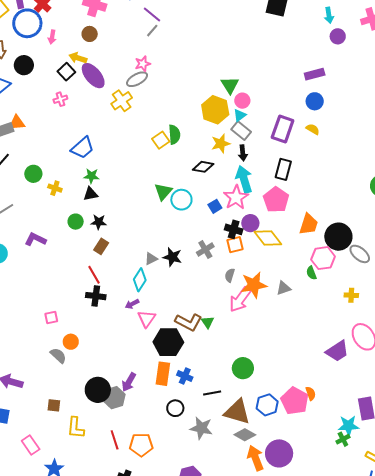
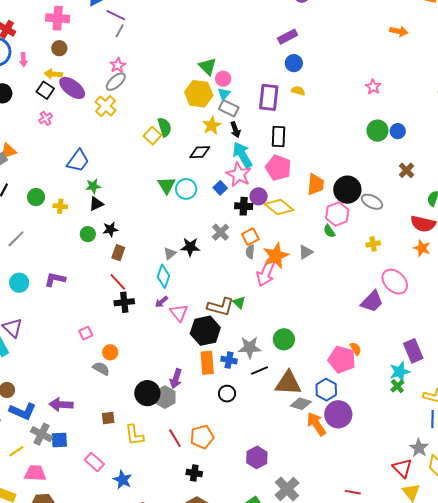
purple L-shape: (35, 239) -> (55, 279), moved
orange square: (235, 245) -> (250, 237), moved
blue hexagon: (267, 405) -> (326, 390), moved
gray star: (201, 428) -> (250, 347), moved

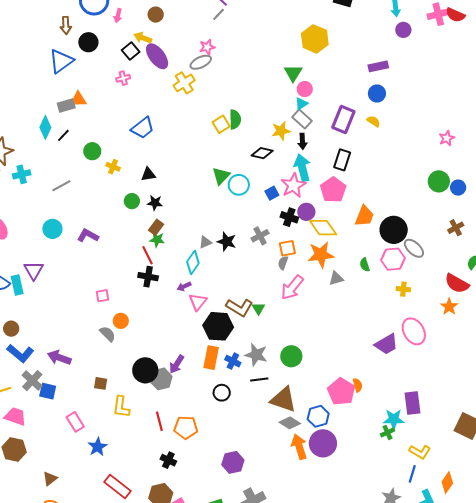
yellow hexagon: (199, 94) -> (315, 39), moved
green star: (93, 186) -> (157, 240), moved
pink hexagon: (337, 214) -> (393, 259), moved
orange star: (276, 256) -> (321, 255), moved

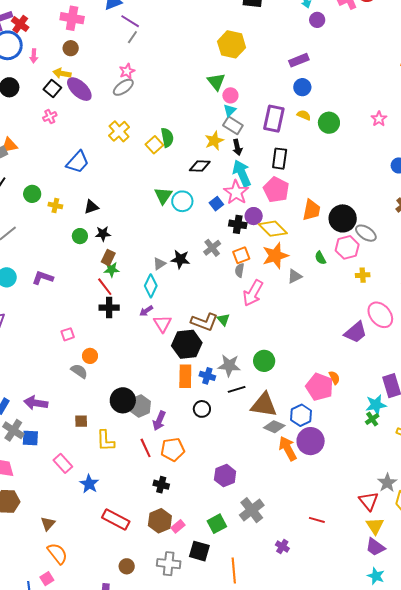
yellow cross: (184, 83) -> (119, 131), moved
green circle: (439, 181) -> (329, 123), moved
purple arrow: (177, 364) -> (159, 421), moved

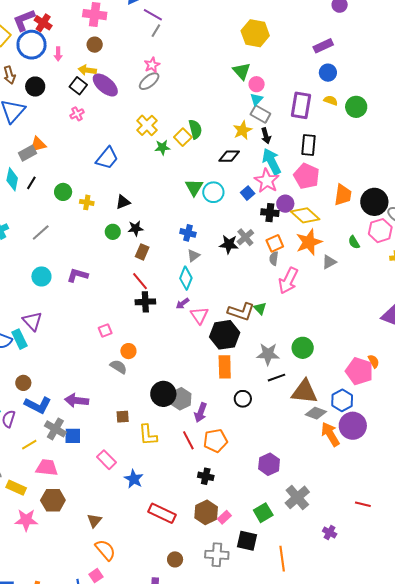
black star: (180, 259) -> (229, 244), moved
green star: (111, 270) -> (162, 147), moved
blue cross: (207, 376) -> (188, 233), moved

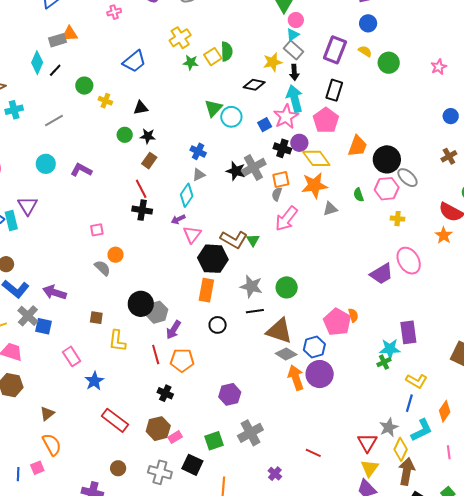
gray cross: (245, 237) -> (253, 167), size x1.4

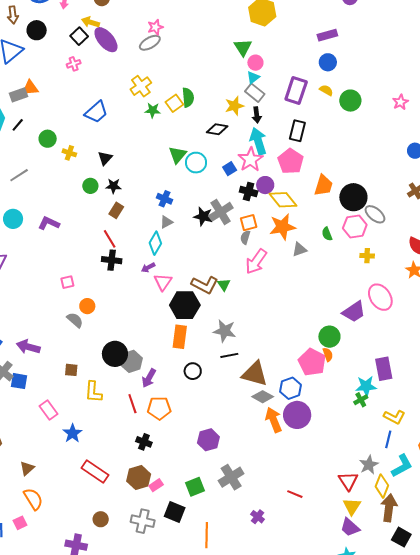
black triangle: (141, 108) -> (105, 158), turned -35
green circle: (287, 287) -> (329, 337), moved

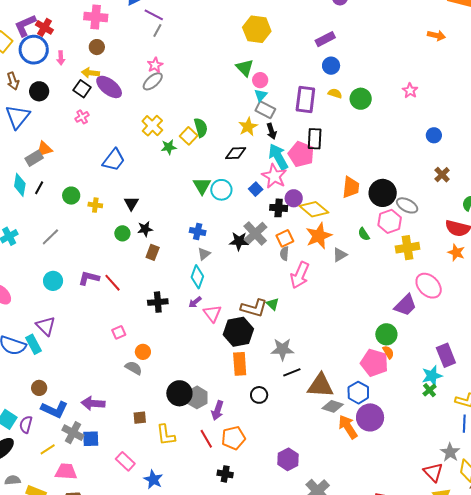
pink pentagon: (291, 161) -> (301, 154), moved
red line: (110, 239) -> (113, 283), moved
yellow cross: (367, 256) -> (407, 248), size x1.6

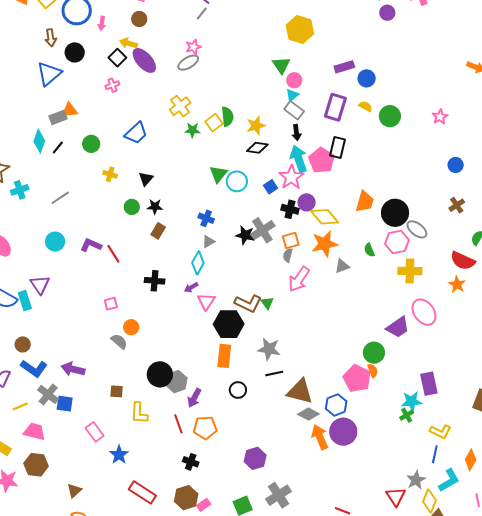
purple rectangle: (325, 39) -> (344, 67), moved
yellow star: (248, 127) -> (256, 126), moved
green circle: (71, 196) -> (91, 144), moved

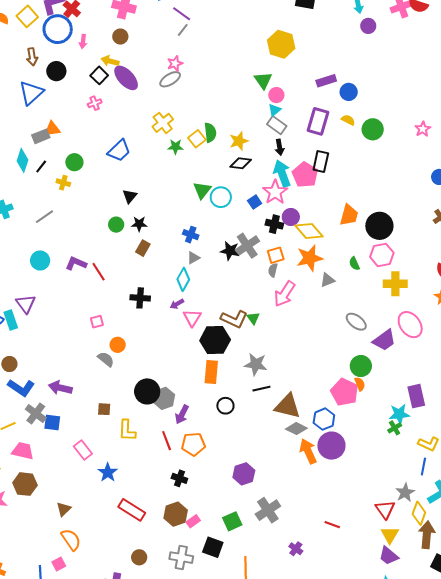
yellow cross: (110, 174) -> (63, 183), moved
gray ellipse: (417, 229) -> (356, 322), moved

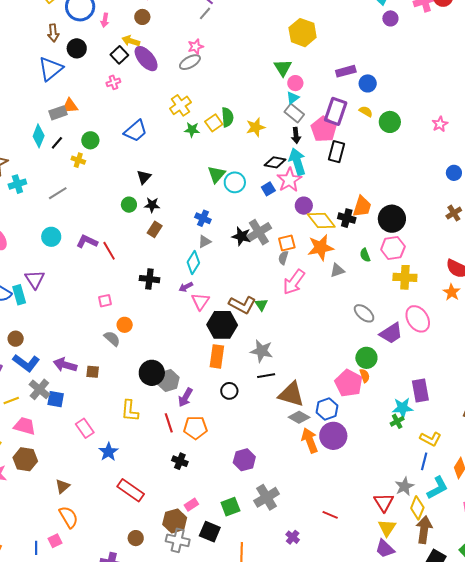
black diamond: (241, 163) -> (275, 162), moved
pink pentagon: (305, 175) -> (324, 129), moved
black cross: (274, 224) -> (347, 218), moved
brown square: (104, 409) -> (93, 372), moved
brown hexagon: (176, 514) -> (175, 521), moved

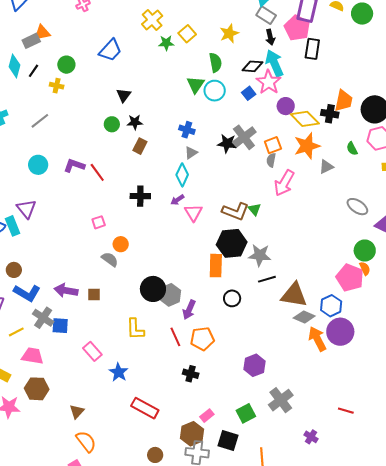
green semicircle: (227, 117) -> (215, 63), moved
black hexagon: (222, 325) -> (232, 243), moved

